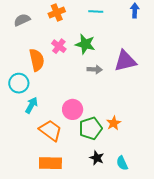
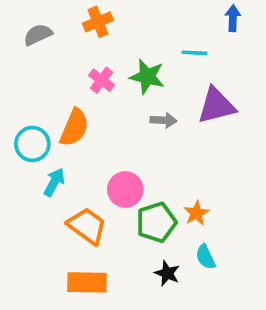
cyan line: (96, 11) -> (195, 53), moved
orange semicircle: (37, 60) -> (74, 128), moved, turned 35
cyan semicircle: (122, 163) -> (205, 257), moved

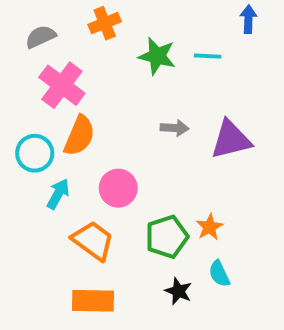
green star: (147, 77) -> (157, 56), moved
pink cross: (102, 80) -> (62, 85), moved, size x1.6
purple triangle: (216, 106) -> (231, 140), moved
pink circle: (125, 189) -> (118, 188), moved

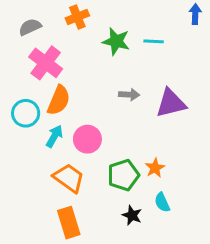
blue arrow: (248, 19) -> (195, 14), moved
cyan arrow: (58, 194) -> (54, 136), moved
orange rectangle: (93, 301) -> (69, 223), turned 72

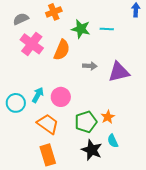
orange semicircle: (59, 100) -> (62, 50), moved
cyan circle: (26, 113) -> (16, 103), moved
black star: (132, 215) -> (92, 150), size x1.5

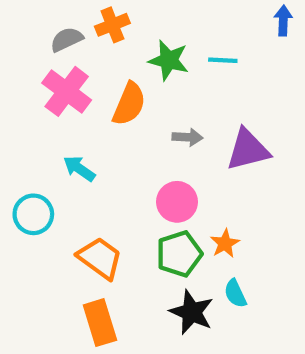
gray semicircle: (21, 19) -> (67, 39), moved
cyan arrow: (38, 95) -> (79, 169), moved, turned -84
pink circle: (61, 97) -> (177, 202), moved

